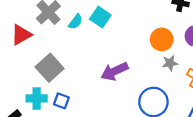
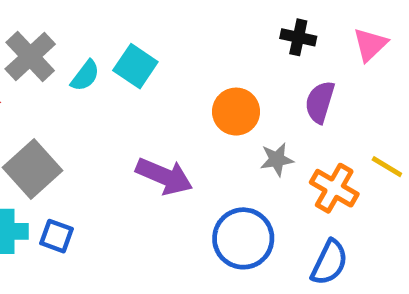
orange circle: (162, 39) -> (236, 112), moved
purple arrow: (114, 71) -> (164, 176), turned -132

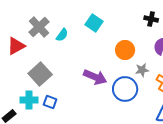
cyan square: (135, 66) -> (94, 23), moved
blue circle: (243, 238) -> (125, 89), moved

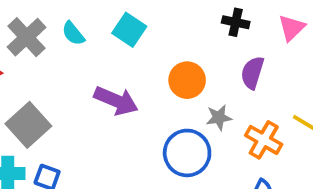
cyan semicircle: (62, 35) -> (73, 33), moved, turned 104
purple arrow: (95, 77) -> (116, 101), moved

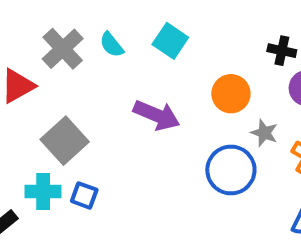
black cross: (236, 22) -> (282, 51), moved
gray star: (219, 117) -> (264, 133), turned 30

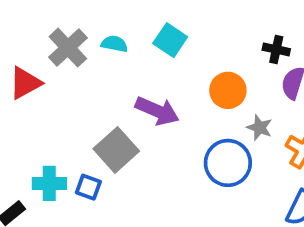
cyan semicircle: (112, 45) -> (114, 44), turned 140
gray square: (65, 141) -> (116, 150), moved

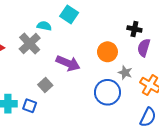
cyan square: (170, 40) -> (69, 14), moved
gray cross: (68, 48) -> (30, 44), moved
gray square: (116, 150) -> (45, 85), size x0.6

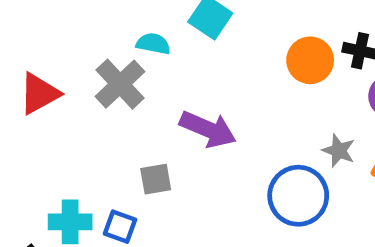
orange circle: (107, 52) -> (310, 60), moved
gray square: (45, 85) -> (156, 179), turned 32

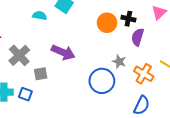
gray cross: (120, 84) -> (19, 55), moved

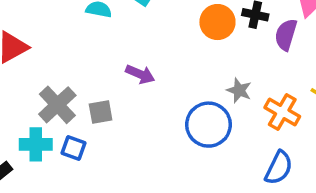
purple semicircle: (138, 37) -> (286, 35), moved
purple arrow: (63, 52) -> (140, 74), size x0.7
gray cross: (19, 55) -> (57, 105), moved

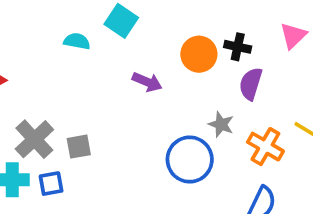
purple semicircle: (286, 35) -> (251, 84), moved
purple arrow: (140, 74) -> (147, 82), moved
blue square: (74, 148) -> (51, 184), turned -30

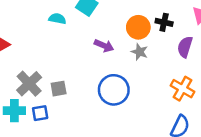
purple semicircle: (251, 84) -> (185, 47), moved
gray star: (221, 124) -> (140, 52), moved
blue circle: (190, 160) -> (114, 90), moved

